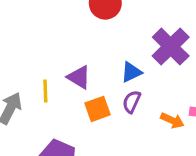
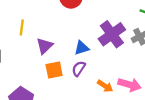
purple triangle: (79, 77) -> (45, 46), turned 36
yellow line: (45, 91) -> (22, 28), moved

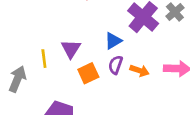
yellow line: (22, 28) -> (44, 59), moved
orange arrow: (105, 86) -> (139, 71), moved

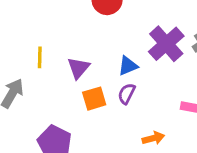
yellow line: (44, 59) -> (40, 57), moved
orange arrow: (139, 71) -> (153, 138), moved, turned -42

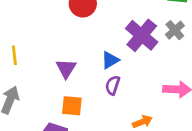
yellow line: (40, 57) -> (14, 55), moved
orange square: (94, 99) -> (72, 106), moved, turned 30

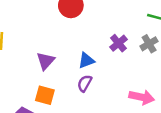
purple cross: (142, 35) -> (118, 43), size x0.6

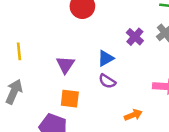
purple semicircle: (85, 83) -> (107, 81), turned -78

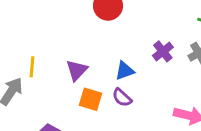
yellow line: (19, 51) -> (32, 67), moved
orange square: (70, 99) -> (90, 99), moved

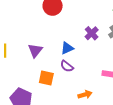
orange square: (90, 99) -> (46, 78), moved

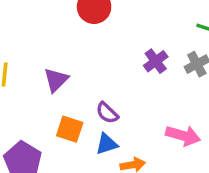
blue triangle: (67, 48) -> (107, 144), moved

